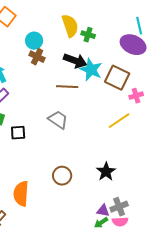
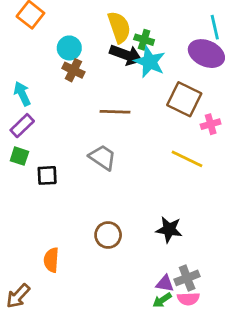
black arrow: (75, 61) -> (126, 55), moved
cyan star: (91, 70) -> (150, 62), moved
yellow line: (119, 121) -> (187, 159), turned 60
black star: (106, 172) -> (169, 229), turned -30
orange semicircle: (21, 194) -> (51, 260), size x0.7

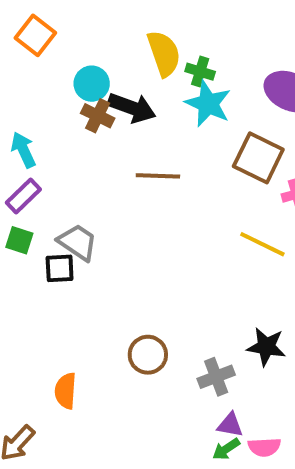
black arrow: (126, 55) -> (132, 108), moved
gray trapezoid: (103, 157) -> (78, 242), moved
black star: (169, 229) -> (266, 347), moved
gray cross: (187, 278) -> (216, 377), moved

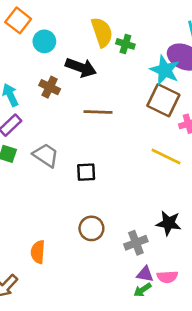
cyan circle: (92, 84) -> (44, 41), moved
cyan star: (208, 104) -> (165, 70), moved
brown cross: (98, 116) -> (50, 87), moved
black square: (60, 268) -> (86, 172), moved
pink semicircle: (264, 447) -> (167, 277), moved

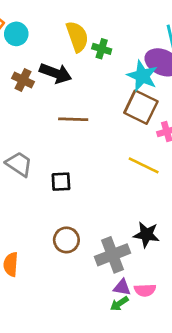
cyan circle: (44, 41) -> (16, 34), moved
brown cross: (50, 87) -> (23, 80), moved
gray cross: (136, 243) -> (112, 255), size x1.4

